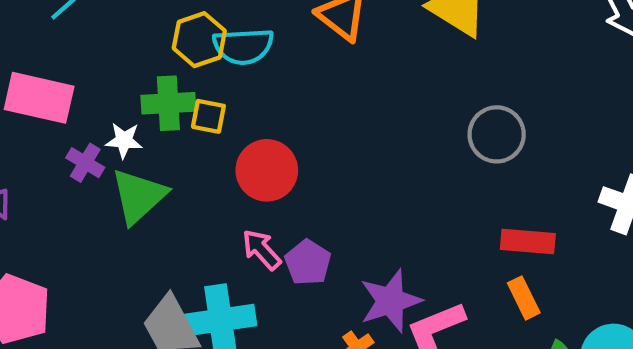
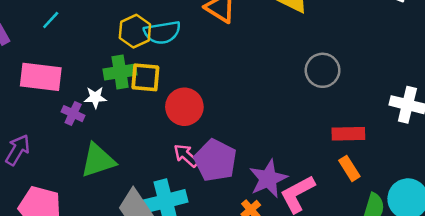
yellow square: (208, 116) -> (145, 77), size x1.4
green triangle: (139, 196) -> (98, 160), moved, turned 30
purple pentagon: (308, 262) -> (215, 160), size x1.5

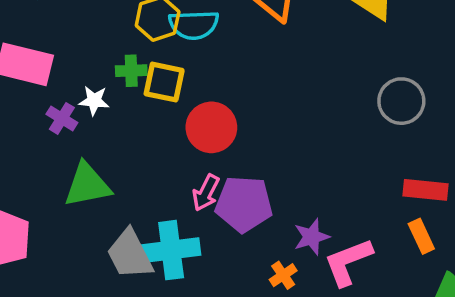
green cross: (120, 72) -> (131, 71), size x0.7
pink arrow: (186, 156) -> (206, 193), turned -112
purple pentagon: (215, 160) -> (244, 204), turned -30
purple star: (268, 179) -> (312, 237), size x0.7

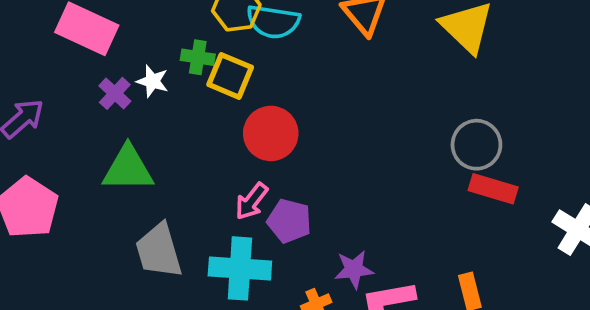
red rectangle: (426, 190) -> (493, 189), moved
purple pentagon: (244, 204) -> (289, 221), size x0.7
cyan cross: (171, 250) -> (240, 268), moved

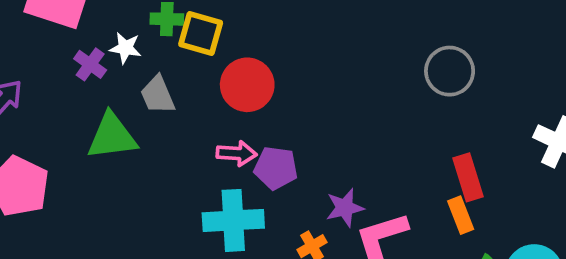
red rectangle: (493, 189) -> (468, 177), moved, turned 63
pink arrow: (252, 201) -> (237, 153), turned -117
gray trapezoid: (159, 251) -> (158, 95), moved, size x0.7

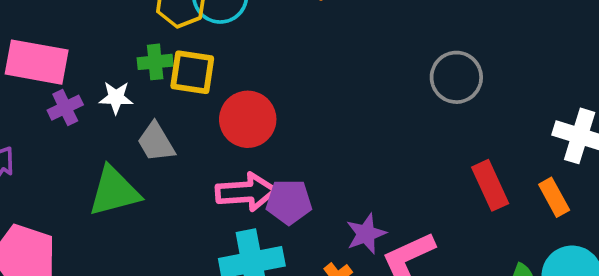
purple cross: (90, 64) -> (65, 108), moved, turned 36
pink arrow: (237, 153) -> (246, 192), size x1.4
orange rectangle: (461, 215) -> (554, 197), moved

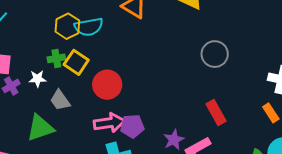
yellow square: (192, 72) -> (76, 62), turned 30
red rectangle: (490, 185) -> (216, 113), moved

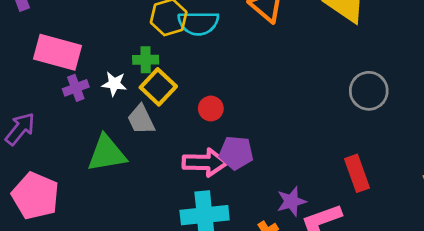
yellow square: (76, 62) -> (158, 87), moved
red circle: (107, 85) -> (211, 108), size x0.6
purple pentagon: (132, 126) -> (236, 153), moved

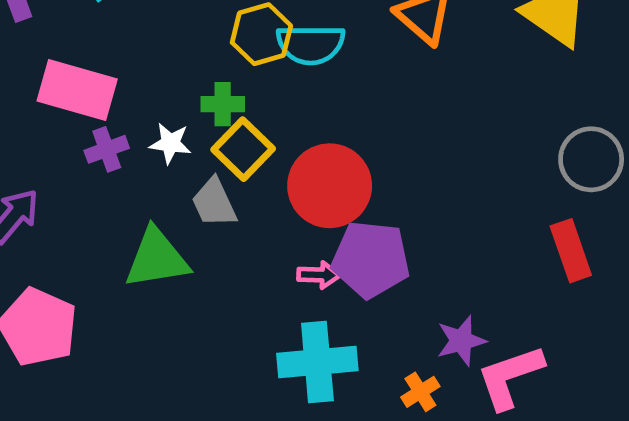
red circle: (211, 108) -> (330, 186), size x2.0
purple pentagon: (236, 153) -> (371, 259), size x1.4
pink arrow: (205, 163) -> (319, 275), size x0.6
red rectangle: (357, 173) -> (571, 251), moved

